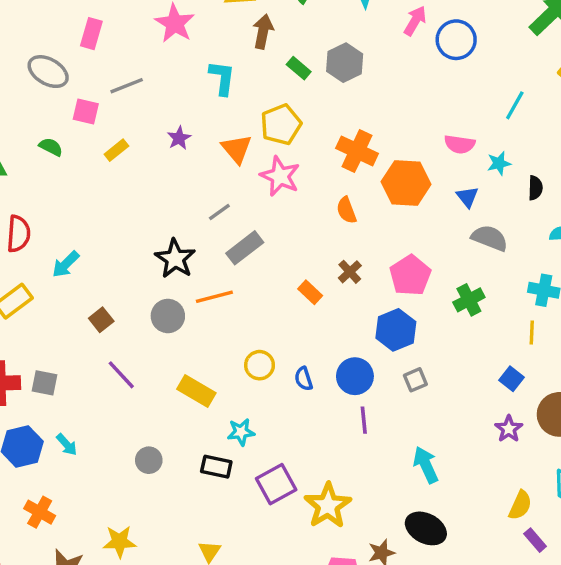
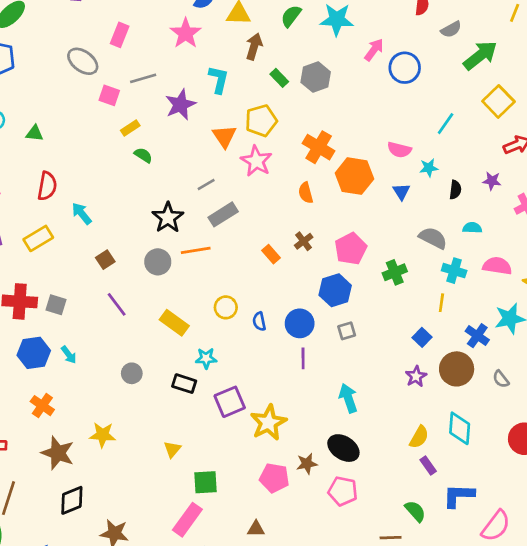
purple star: (179, 138) -> (180, 105), moved, size x1.6
green semicircle: (51, 147) -> (143, 155), moved
gray semicircle: (490, 238) -> (433, 238), moved
cyan arrow: (66, 264) -> (82, 214), turned 90

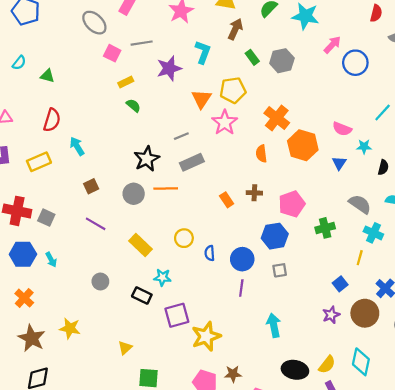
brown cross: (304, 241) -> (254, 193), turned 32
purple line: (117, 304) -> (96, 224), turned -30
black ellipse: (343, 448) -> (295, 370), moved, turned -30

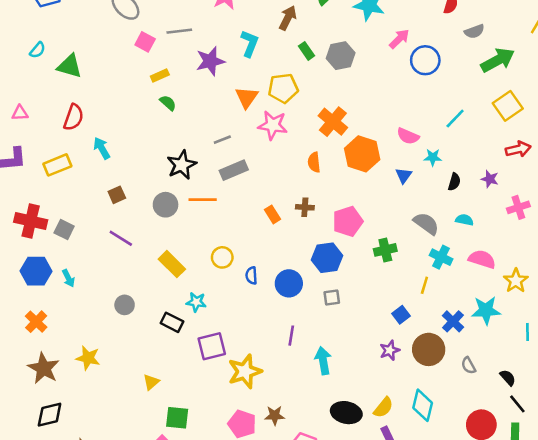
green triangle: (47, 76) -> (70, 66), size x1.5
pink star: (225, 122) -> (273, 125), turned -30
purple line: (241, 288) -> (291, 336), moved

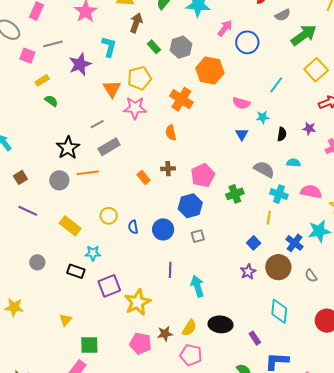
orange hexagon: (362, 154) -> (210, 71), moved
yellow semicircle: (383, 407) -> (189, 328), moved

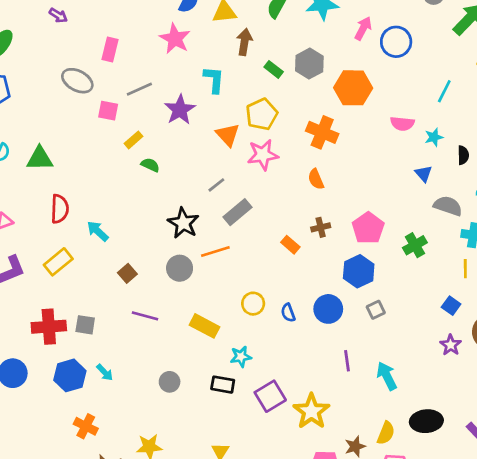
blue triangle: (242, 134) -> (424, 174), moved

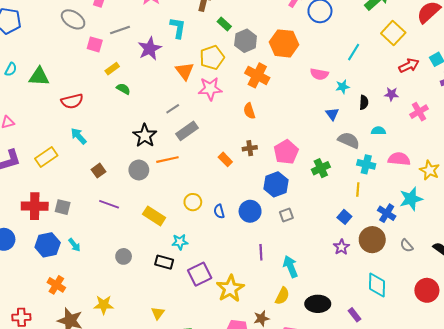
gray hexagon: (309, 64) -> (246, 41), moved
red semicircle: (60, 209) -> (72, 101), moved, turned 70
yellow semicircle: (386, 433) -> (282, 296), moved

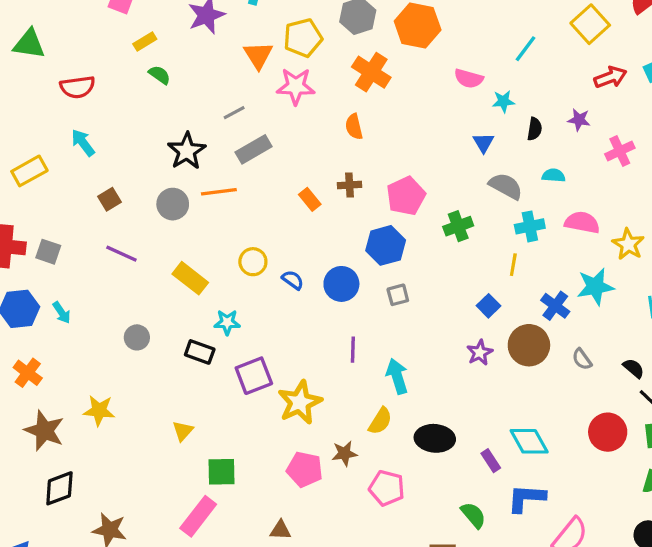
cyan cross: (366, 164) -> (530, 226), turned -30
blue semicircle: (219, 211) -> (293, 280), turned 136
cyan diamond: (377, 285) -> (529, 441), moved, turned -35

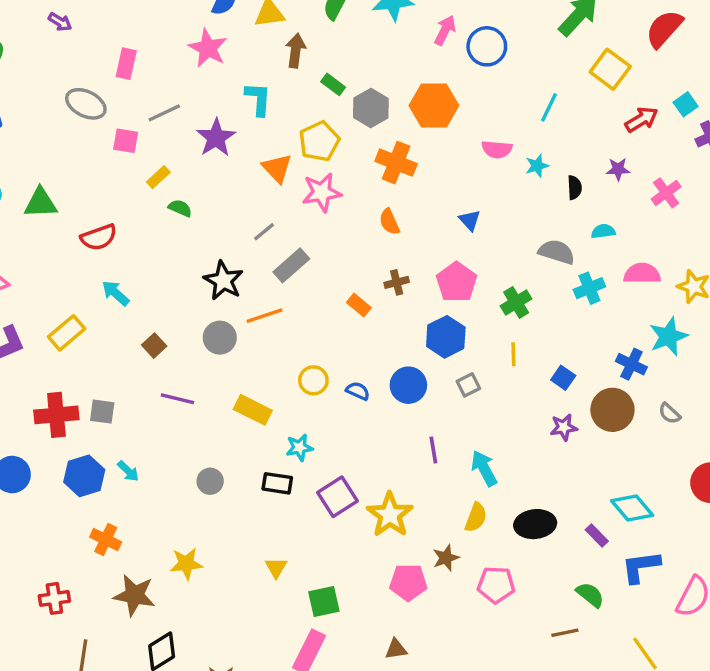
blue triangle: (483, 143) -> (470, 220), moved
yellow line: (513, 265) -> (513, 354), moved
purple star: (480, 353) -> (564, 427), turned 30

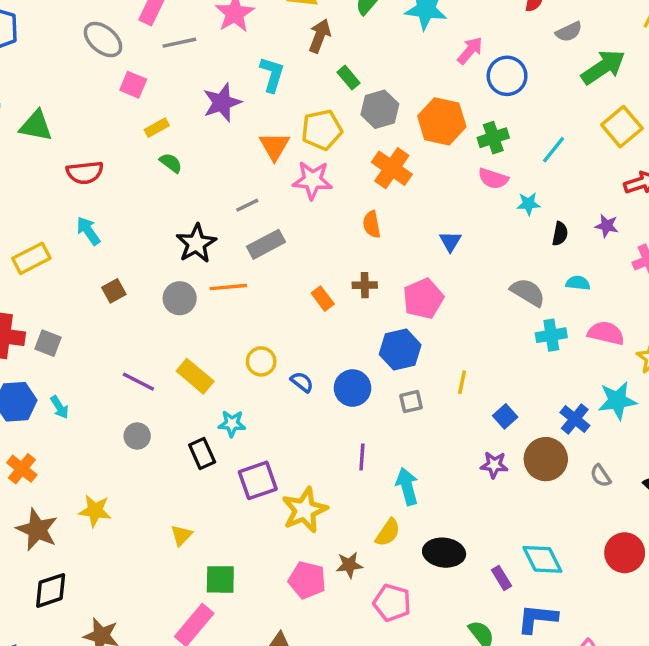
gray line: (164, 113) -> (179, 43), moved
green cross: (516, 302) -> (493, 138), moved
purple line: (177, 399) -> (138, 382), moved
black rectangle: (277, 483) -> (202, 453), turned 44

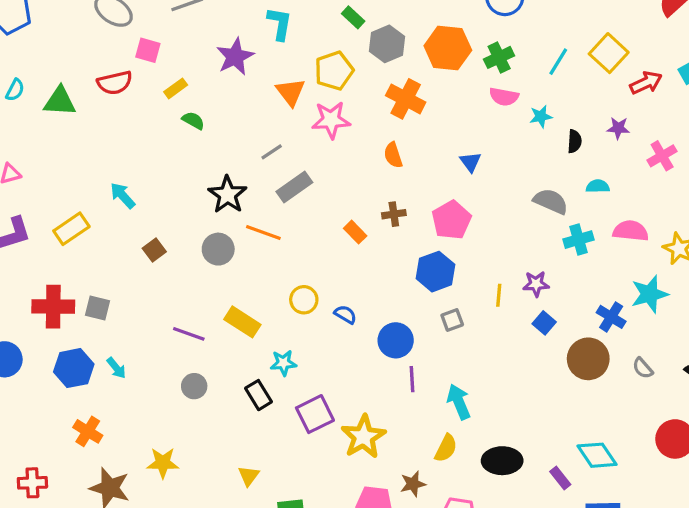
yellow square: (622, 127) -> (609, 53), moved
red semicircle: (85, 173) -> (115, 83), moved
orange line: (228, 287) -> (263, 233), turned 32
blue circle: (353, 388) -> (396, 340), moved
purple star: (494, 465) -> (536, 284), moved

